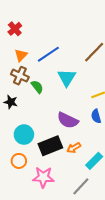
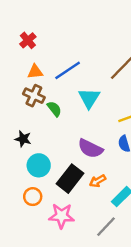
orange triangle: (21, 55) -> (35, 72), turned 40
black star: (11, 102) -> (23, 139), moved
black rectangle: (50, 146) -> (70, 179), turned -30

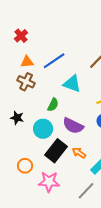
cyan triangle: (89, 98) -> (72, 84), turned -42
green semicircle: (54, 109) -> (53, 105), moved, turned 64
cyan circle: (39, 165) -> (43, 129), moved
orange arrow: (98, 181) -> (79, 153), turned 64

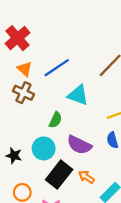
red cross: (21, 36) -> (17, 38), size x1.5
orange triangle: (27, 62) -> (25, 69), turned 48
black star: (17, 118) -> (14, 156), moved

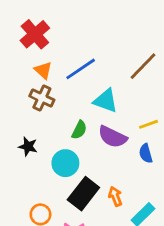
purple semicircle: (79, 145) -> (113, 137), moved
black star: (14, 156) -> (28, 147), moved
orange arrow: (86, 177) -> (115, 196), turned 35

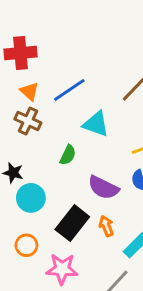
red cross: (35, 34) -> (21, 53), turned 36
purple semicircle: (113, 137) -> (103, 188), moved
cyan circle: (65, 163) -> (31, 198), moved

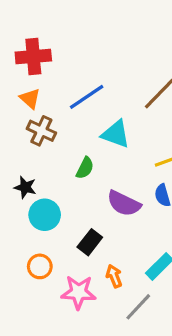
orange triangle: (29, 91) -> (30, 98), moved
black rectangle: (72, 223) -> (90, 242), size x0.7
orange arrow: (106, 226) -> (114, 276), moved

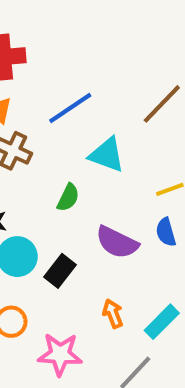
black rectangle: (90, 242) -> (60, 271), moved
orange arrow: (114, 276) -> (113, 314), moved

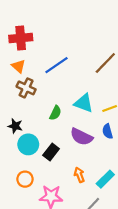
cyan triangle: (107, 155) -> (84, 103), moved

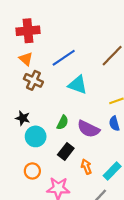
cyan triangle: (84, 103) -> (78, 85), moved
green semicircle: (55, 113) -> (63, 122), moved
black rectangle: (51, 152) -> (66, 152), moved

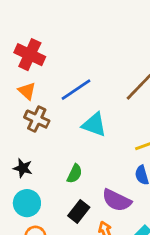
red cross: (28, 31) -> (30, 55), turned 30
purple semicircle: (88, 129) -> (117, 200), moved
cyan circle: (36, 136) -> (27, 203), moved

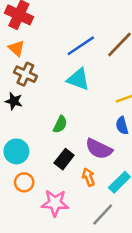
blue line: (76, 90) -> (81, 46), moved
black star: (23, 168) -> (14, 101), moved

